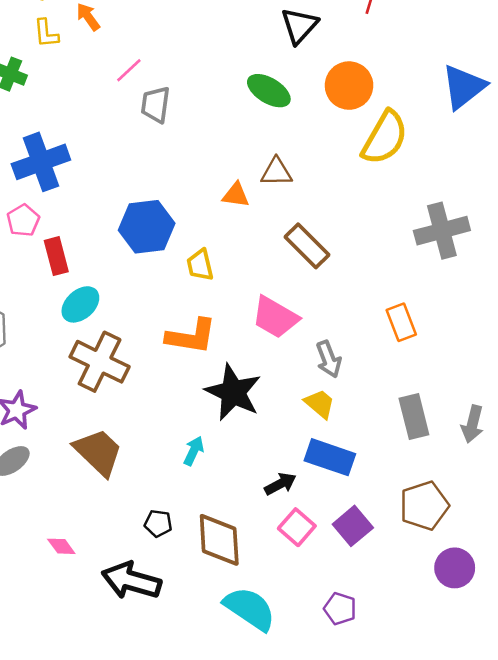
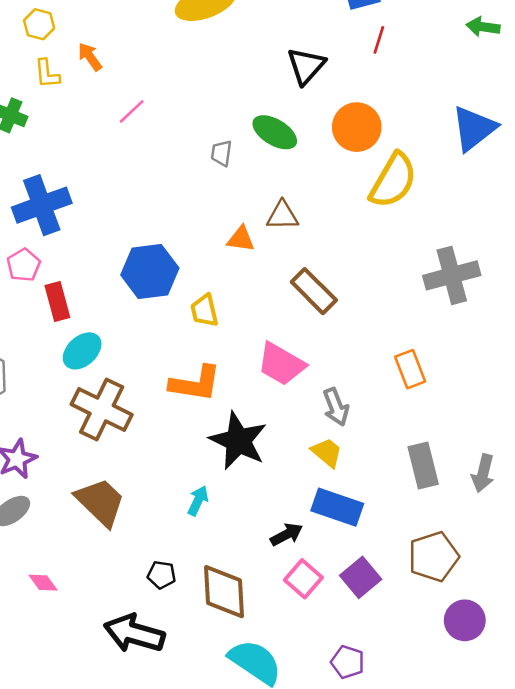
gray trapezoid: (156, 105) -> (221, 153), moved, size x0.7
pink diamond: (61, 546) -> (43, 583), moved

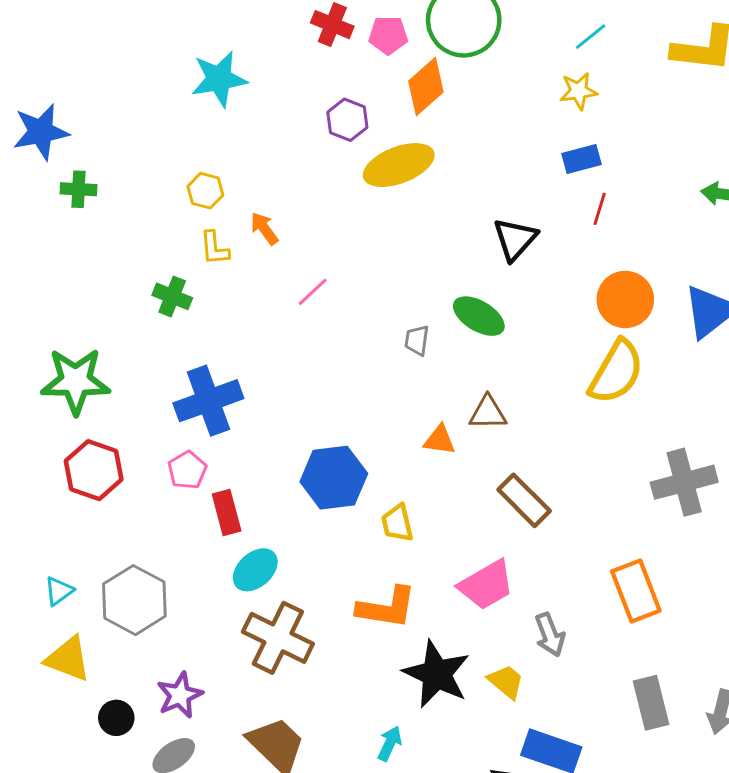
orange circle: (357, 127) -> (625, 299), moved
pink trapezoid: (281, 364) -> (486, 585), turned -60
orange rectangle: (410, 369) -> (636, 591), size x1.4
yellow trapezoid: (327, 452) -> (506, 682), moved

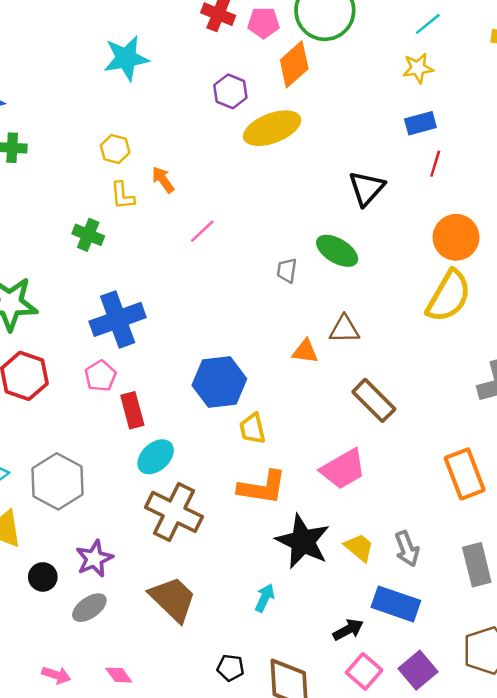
yellow trapezoid: (397, 523) -> (252, 429), moved
gray arrow: (550, 635) -> (407, 549), moved

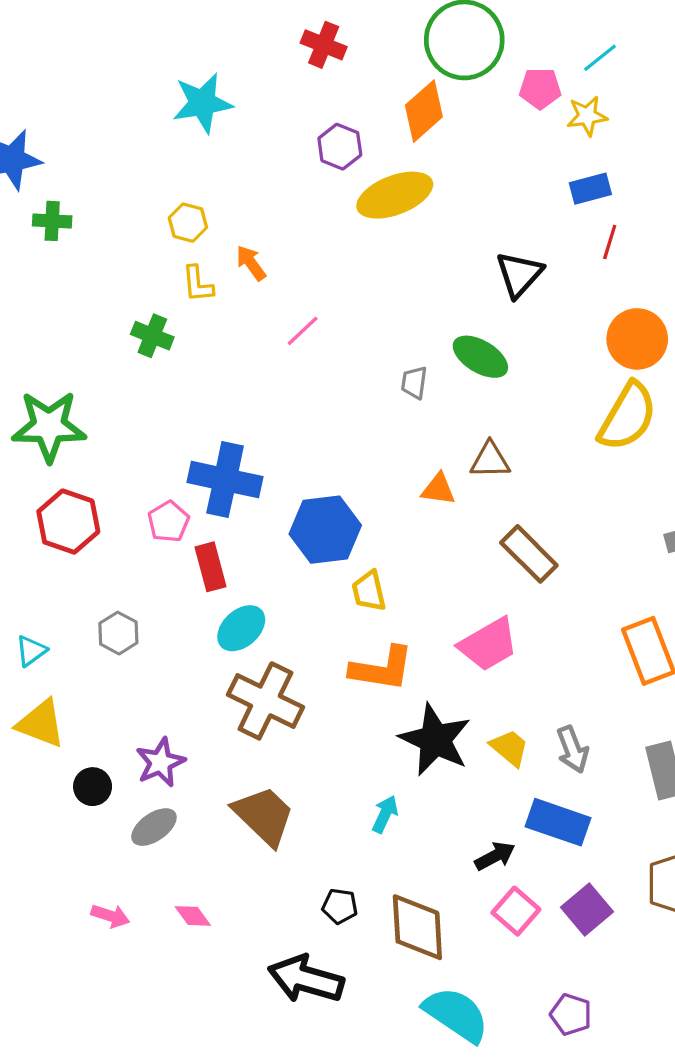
pink pentagon: (264, 23) -> (540, 88), moved
blue cross: (118, 319) -> (225, 480), moved, turned 32
gray hexagon: (58, 481) -> (118, 633), moved, size x0.6

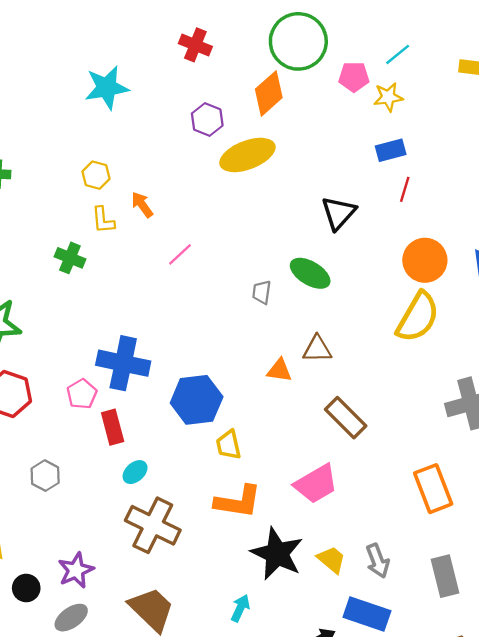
cyan ellipse: (241, 628) -> (135, 472), size x0.7

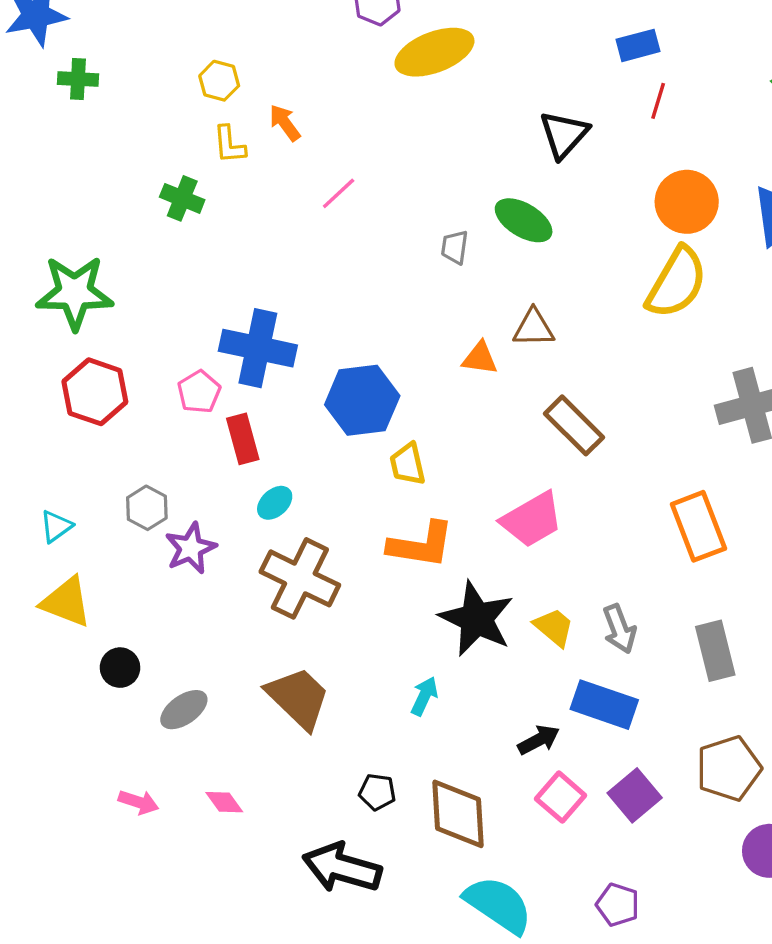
purple star: (76, 570) -> (191, 548), moved

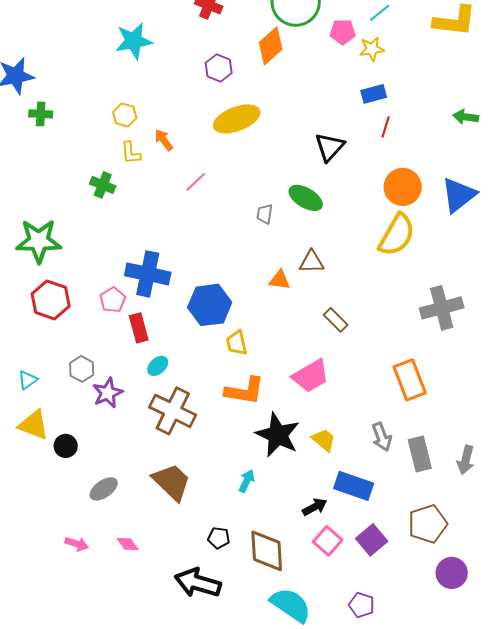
yellow ellipse: (434, 52) -> (237, 119), moved
brown rectangle: (574, 425) -> (336, 320), size x0.7
gray arrow: (619, 629) -> (382, 437), moved
black circle: (120, 668) -> (66, 446), moved

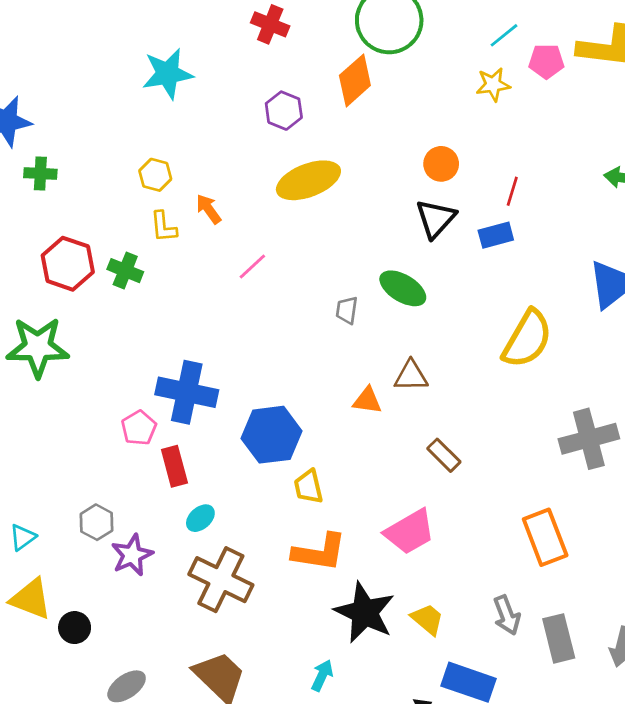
pink pentagon: (343, 32) -> (546, 61), moved
blue rectangle: (374, 94) -> (496, 235), moved
orange circle: (403, 187) -> (441, 164), moved, size x0.7
red hexagon: (51, 300) -> (68, 264), moved

